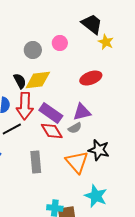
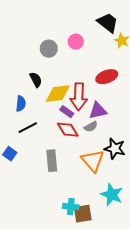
yellow diamond: (38, 80) -> (58, 94), moved
red arrow: (25, 106) -> (79, 97), moved
purple rectangle: (51, 113) -> (67, 112), size x0.6

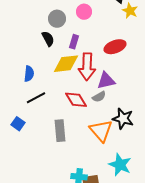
black semicircle: (36, 80) -> (48, 39), moved
purple rectangle: (67, 112) -> (74, 42), moved, turned 72

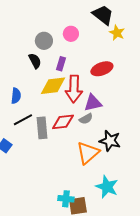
red diamond: (76, 100) -> (63, 122), turned -65
gray rectangle: (60, 131) -> (42, 128), moved
orange triangle: (101, 131) -> (88, 153), turned 30

